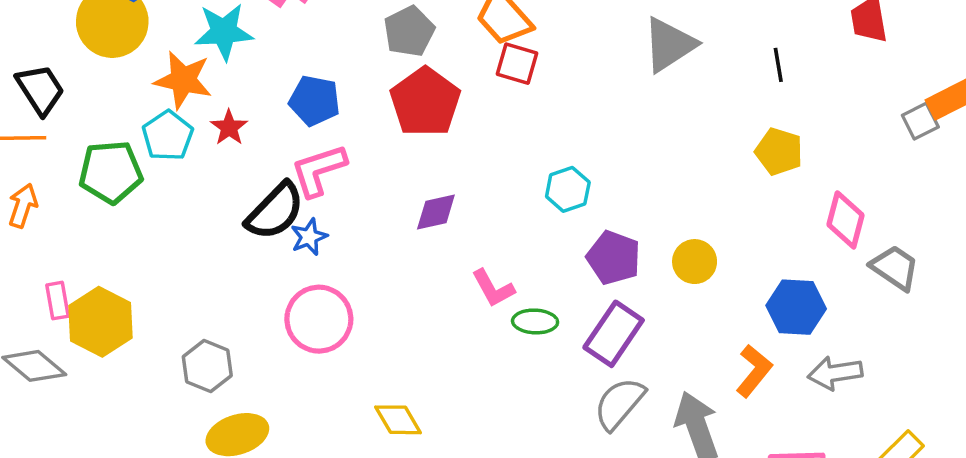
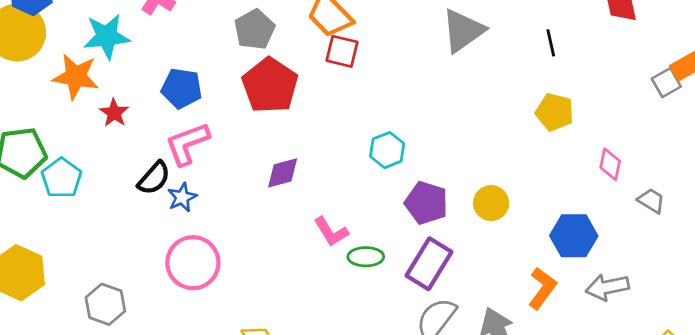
cyan pentagon: (168, 136) -> (61, 178), moved
black semicircle: (275, 211) -> (154, 178), size x0.7
pink diamond: (846, 220) -> (610, 164), size x0.7
gray trapezoid: (895, 268) -> (651, 201), size x0.7

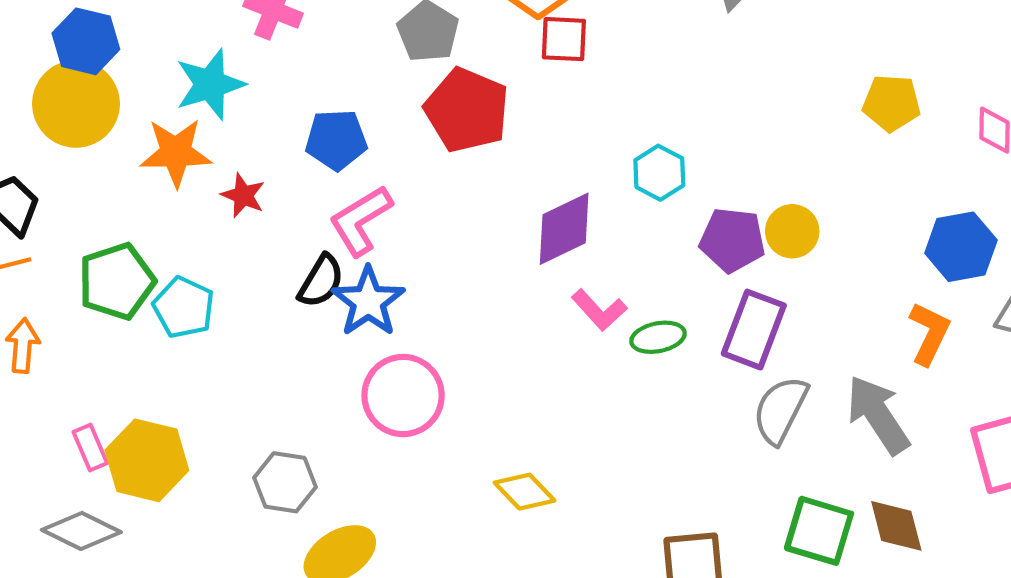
yellow pentagon: (555, 112) -> (892, 103), moved
purple diamond: (283, 173) -> (564, 229), moved, size x1.4
blue star: (182, 197) -> (368, 302), size x1.6
yellow circle: (491, 203) -> (792, 231), moved

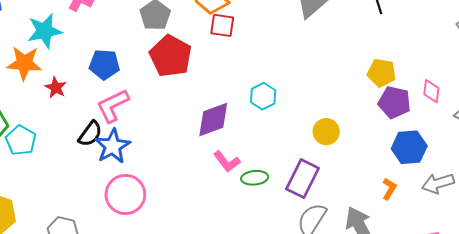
purple pentagon: (732, 240) -> (394, 102), moved
orange L-shape: (929, 333) -> (389, 189), size x0.7

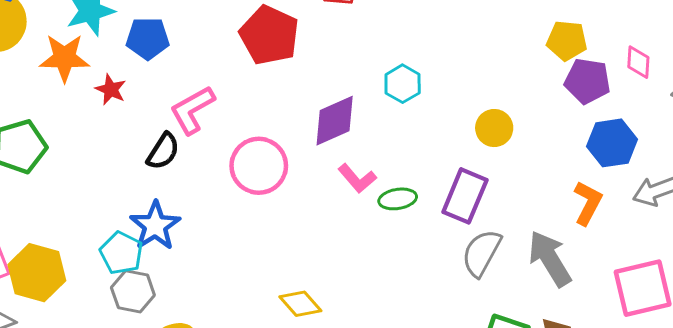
blue pentagon: (104, 64) -> (148, 38), moved
cyan pentagon: (21, 140) -> (121, 253), moved
blue star: (113, 146) -> (155, 226), moved
orange L-shape: (389, 189) -> (588, 203), size x1.4
pink circle: (125, 194) -> (259, 166), moved

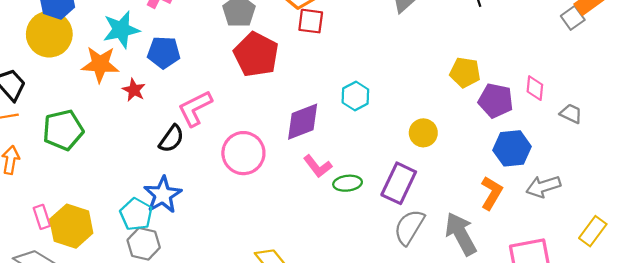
yellow pentagon: (567, 41) -> (465, 72), moved

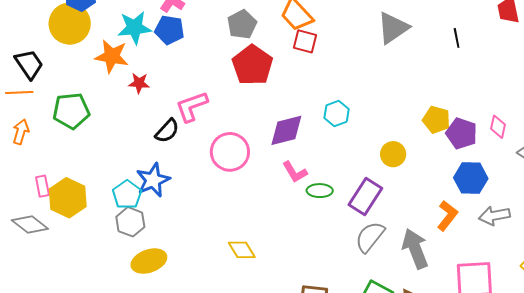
blue pentagon: (164, 53) -> (169, 30), moved
yellow pentagon: (465, 72) -> (436, 120), moved
red star: (134, 90) -> (139, 83), turned -30

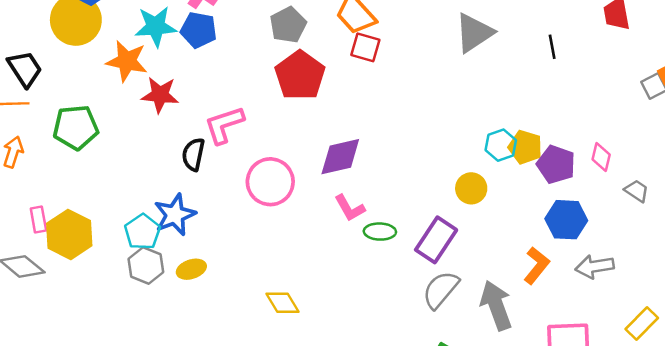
red star: (139, 83) -> (160, 95), size x1.4
cyan hexagon: (337, 114) -> (501, 145), moved
black semicircle: (167, 131) -> (193, 154), turned 148
yellow ellipse: (149, 261) -> (191, 269), moved, size x0.7

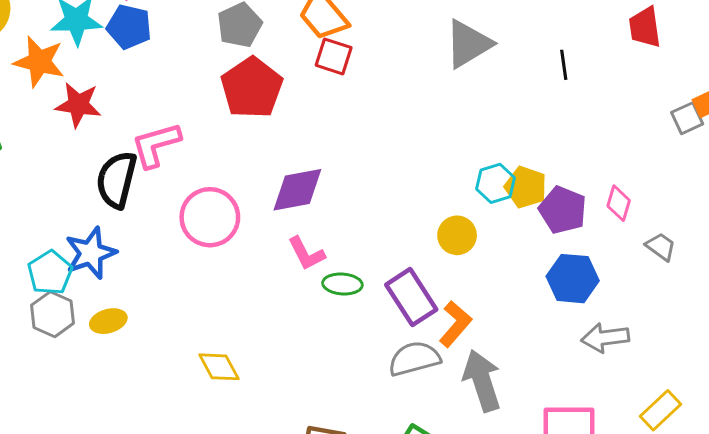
black semicircle: (193, 154) -> (116, 180), size x1.4
purple rectangle: (436, 240) -> (411, 297), turned -69
orange L-shape: (537, 265) -> (455, 324), moved
gray semicircle: (441, 290) -> (414, 359), turned 33

